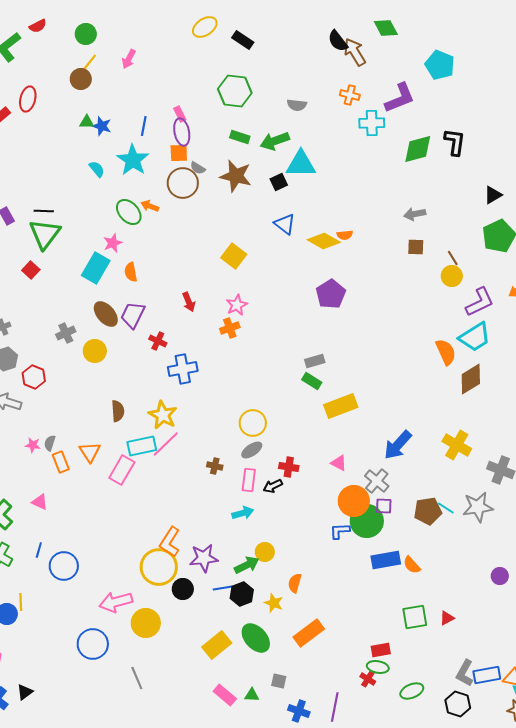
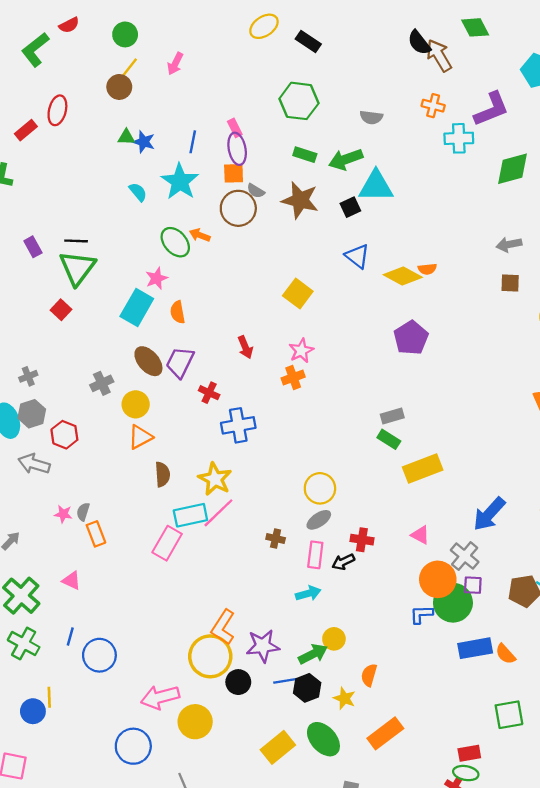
orange triangle: (90, 452) -> (140, 437), moved, turned 35

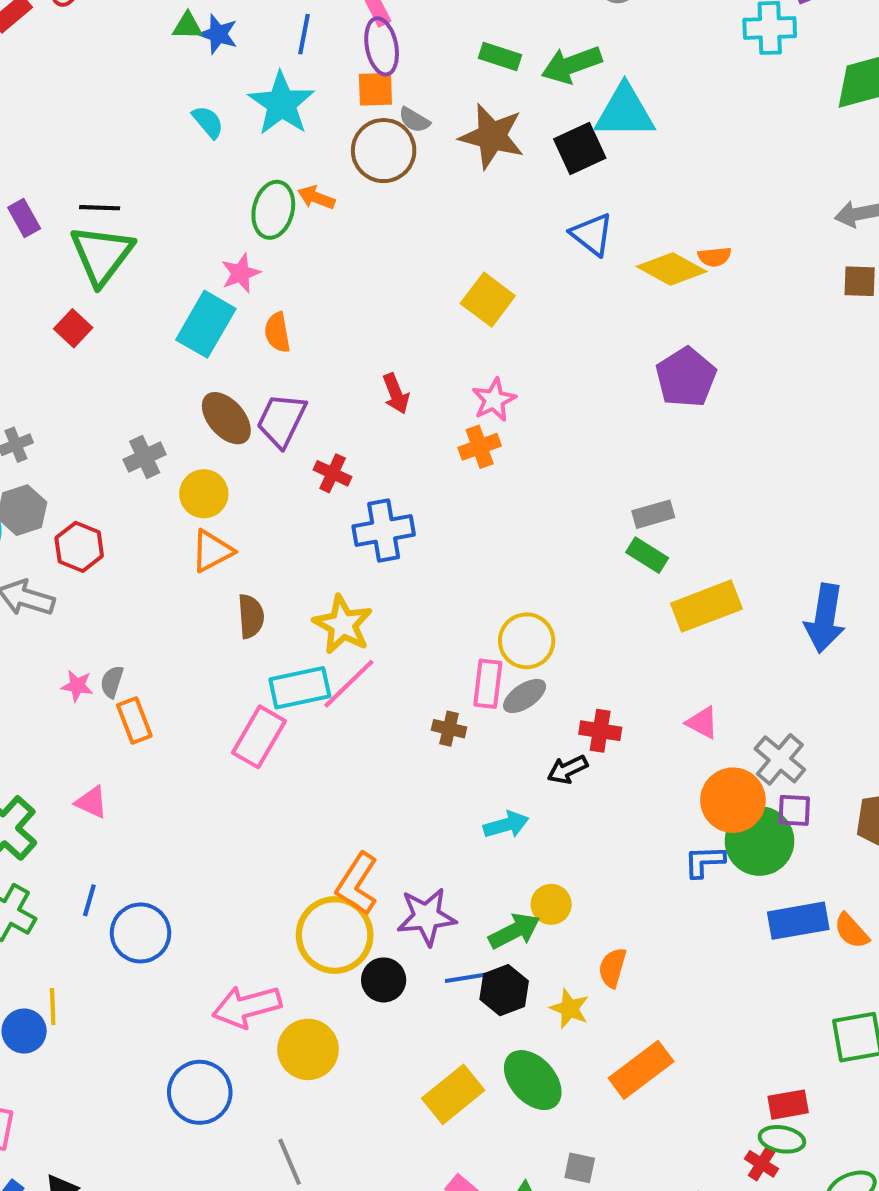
black square: (350, 207) -> (580, 148), size x1.4
green ellipse: (175, 242) -> (273, 210), turned 56
blue arrow: (489, 514) -> (825, 618), moved, turned -33
pink rectangle: (315, 555) -> (488, 684), moved

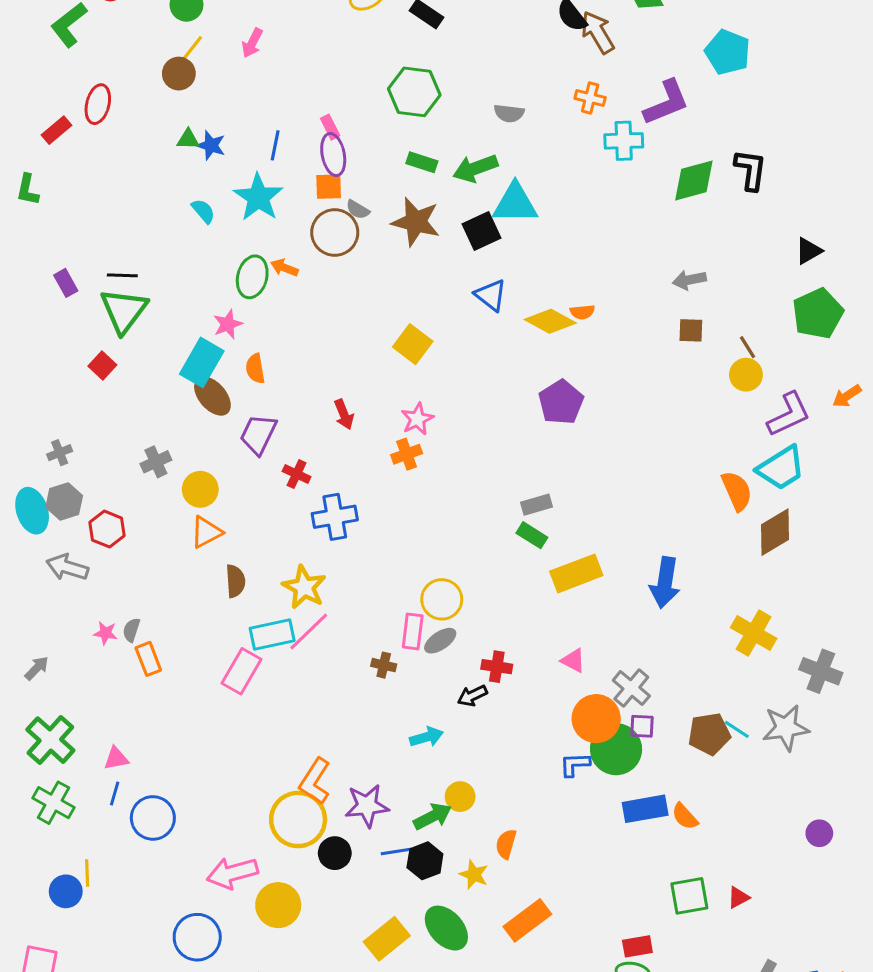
brown ellipse: (226, 418) -> (212, 396), moved
pink triangle: (91, 802) -> (116, 758), moved, turned -36

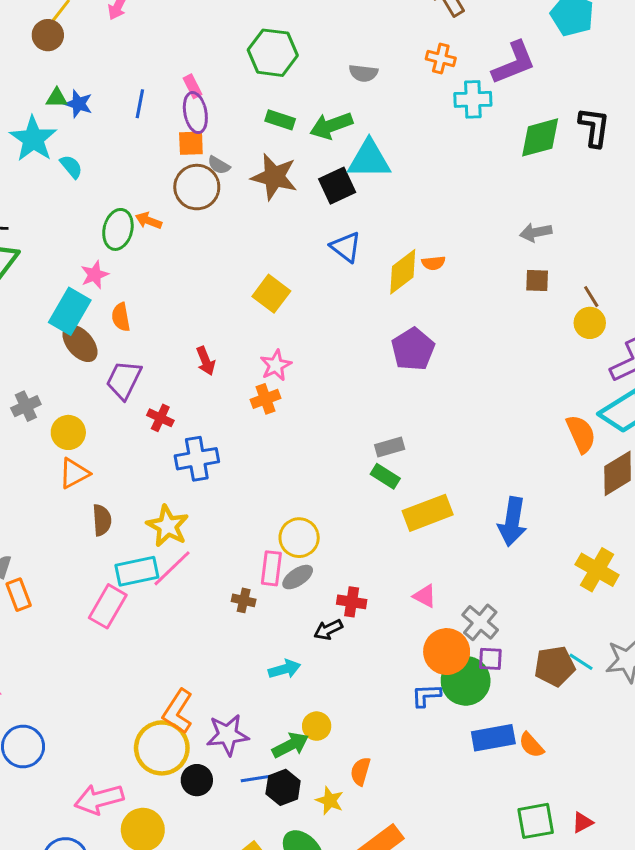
cyan star: (258, 197) -> (33, 139), moved
yellow diamond: (550, 321) -> (403, 272), turned -66

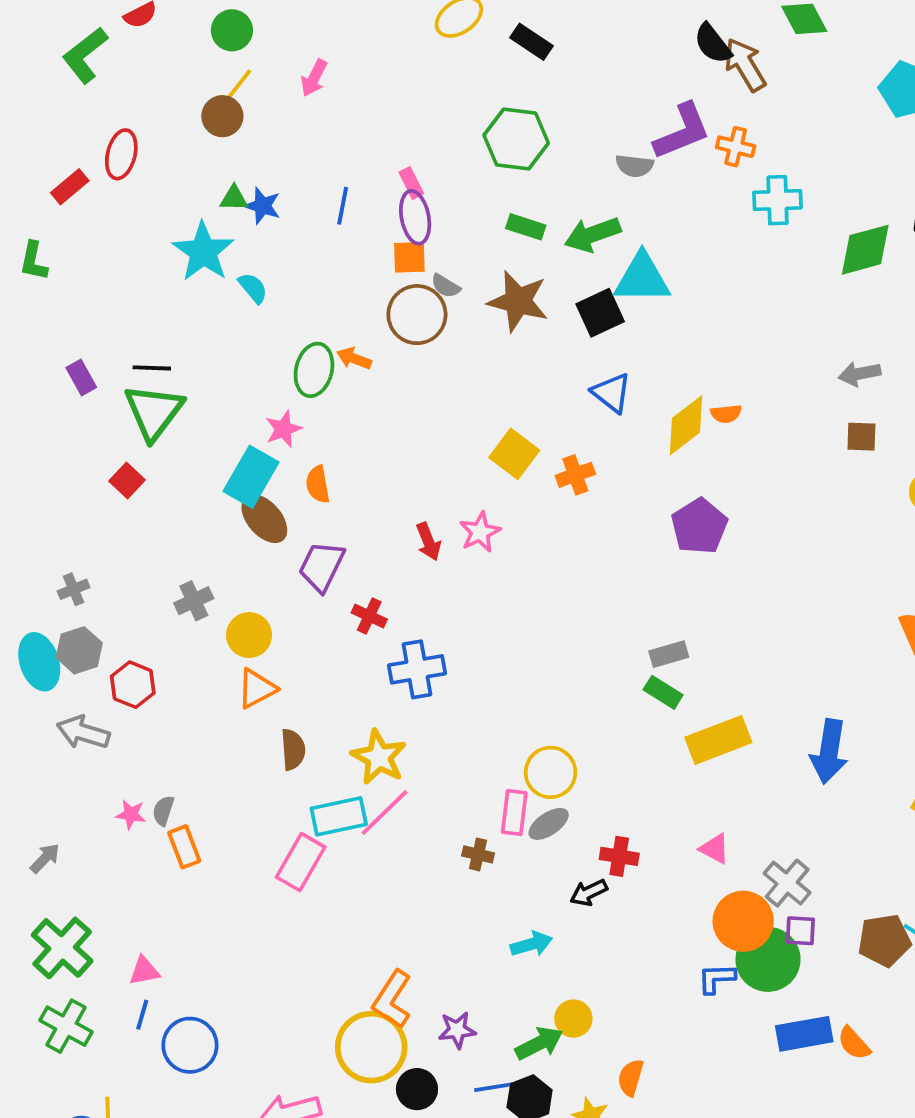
purple L-shape: (514, 63) -> (682, 131), moved
pink star: (276, 365) -> (480, 532), moved
orange cross: (265, 399) -> (575, 475), moved
purple star: (228, 735) -> (457, 1030), size x0.7

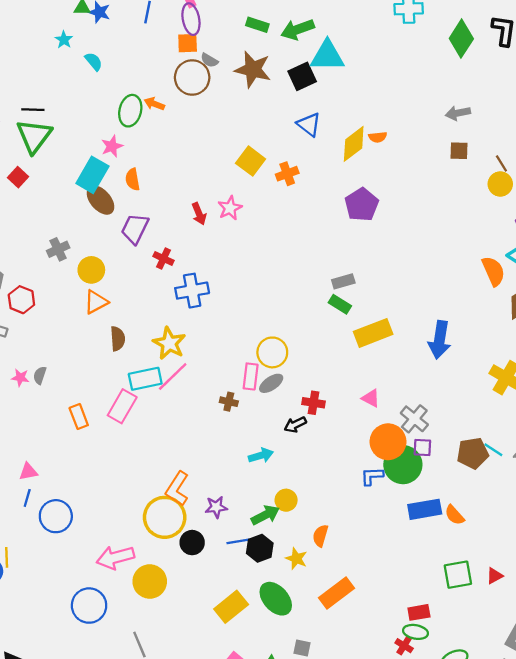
green diamond: (865, 250) -> (461, 39), turned -42
cyan star: (203, 252) -> (64, 40), size x0.5
orange rectangle: (184, 847) -> (79, 417), moved

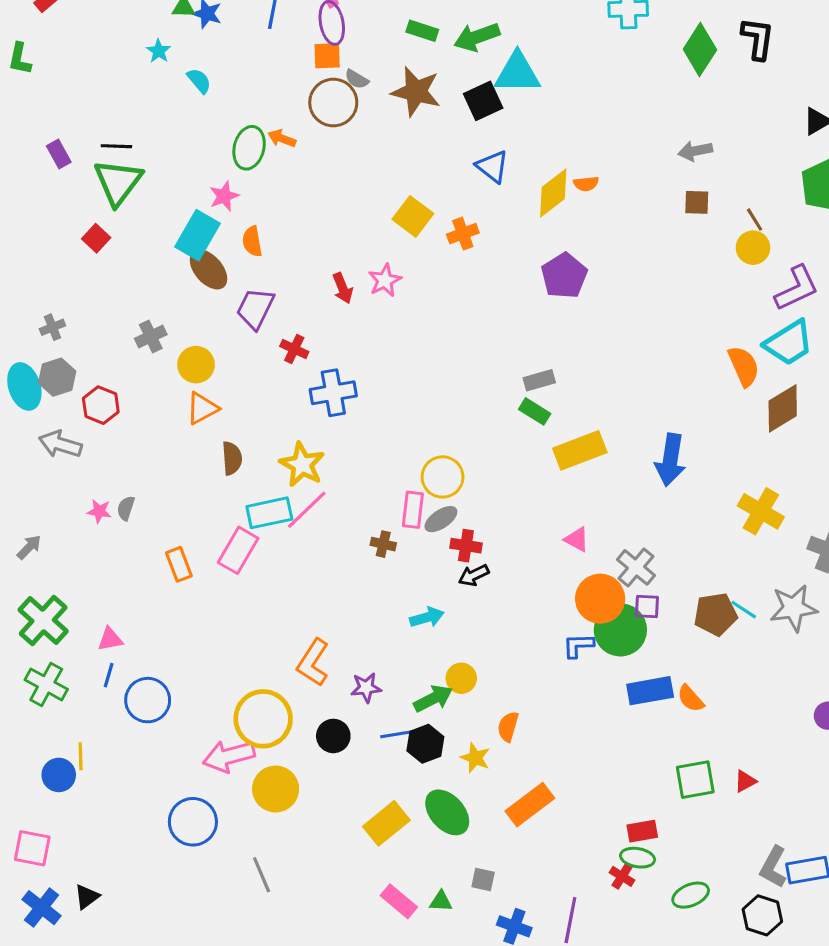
red cross: (314, 403) -> (466, 546), moved
yellow circle: (165, 517) -> (263, 719), moved

